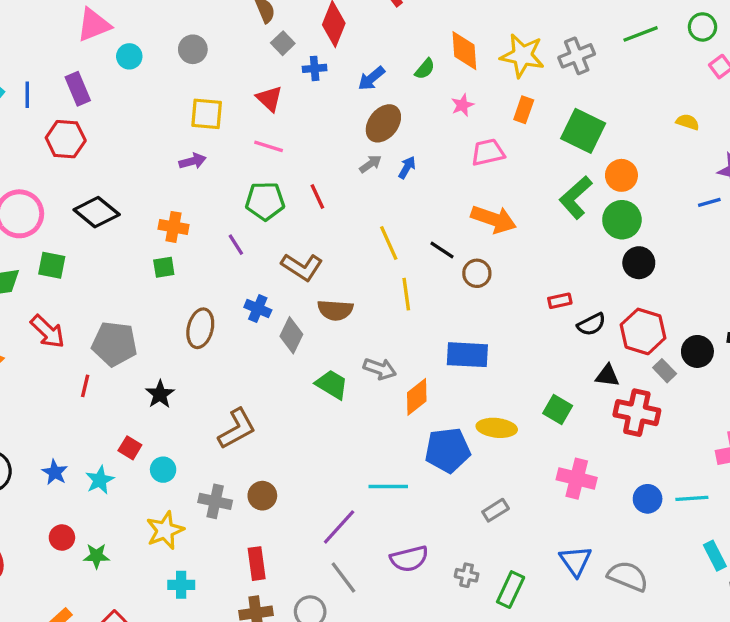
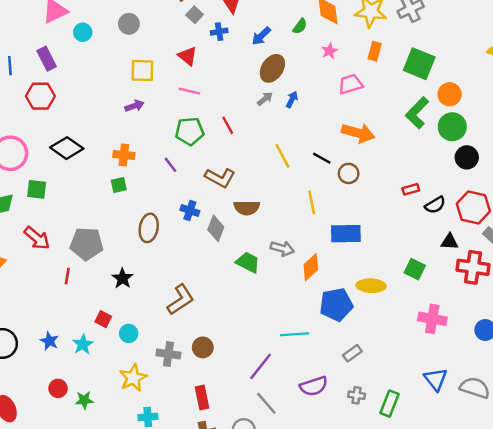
yellow line: (406, 294) -> (312, 202), moved
gray rectangle: (496, 510) -> (352, 353), moved

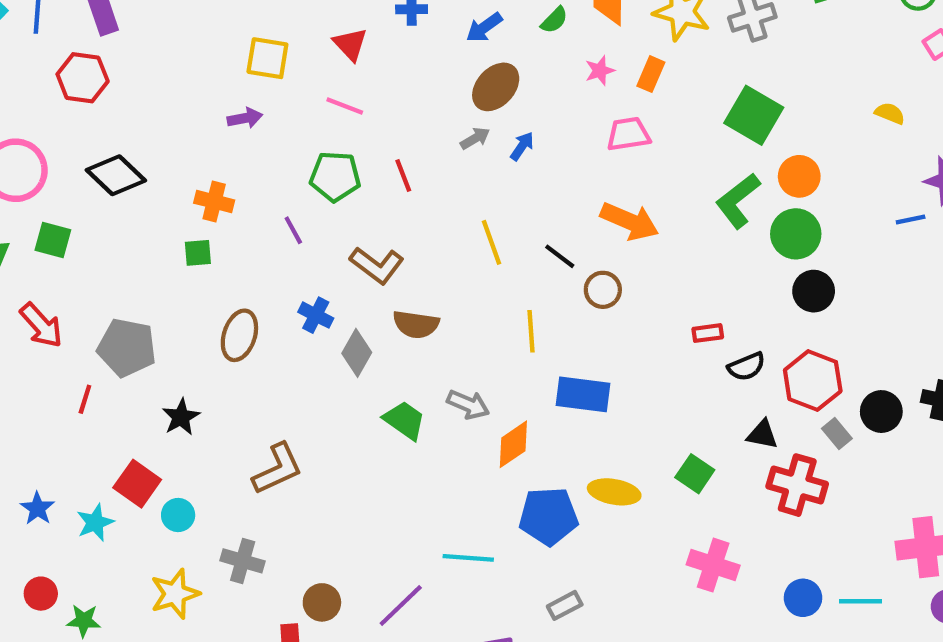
orange rectangle: (375, 51) -> (651, 74), moved
red square: (103, 319) -> (137, 484), size x1.5
brown circle: (203, 347) -> (322, 602), moved

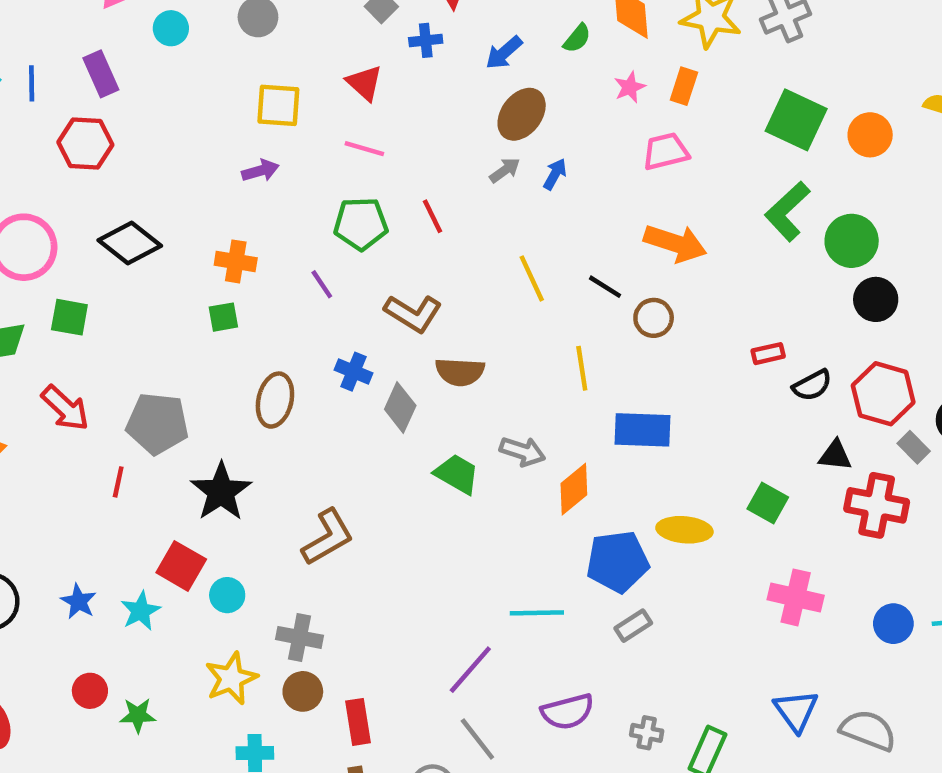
orange circle: (799, 176) -> (870, 135), moved
black star: (181, 417) -> (221, 492), size x1.5
brown circle: (322, 602) -> (303, 691), moved
gray rectangle: (565, 605) -> (633, 626), moved

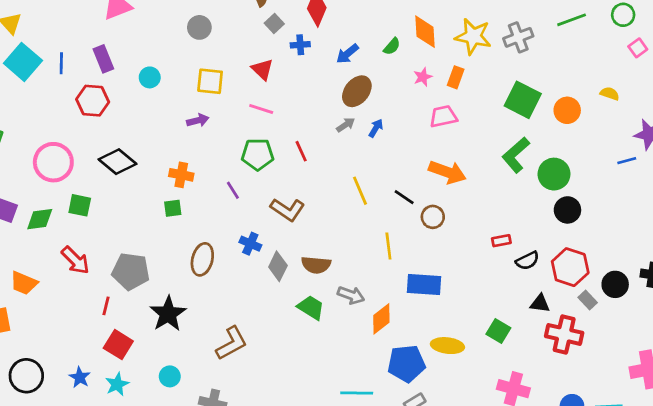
cyan circle: (171, 28) -> (150, 77), moved
brown semicircle: (460, 372) -> (316, 265), moved
red square: (181, 566) -> (118, 345), moved

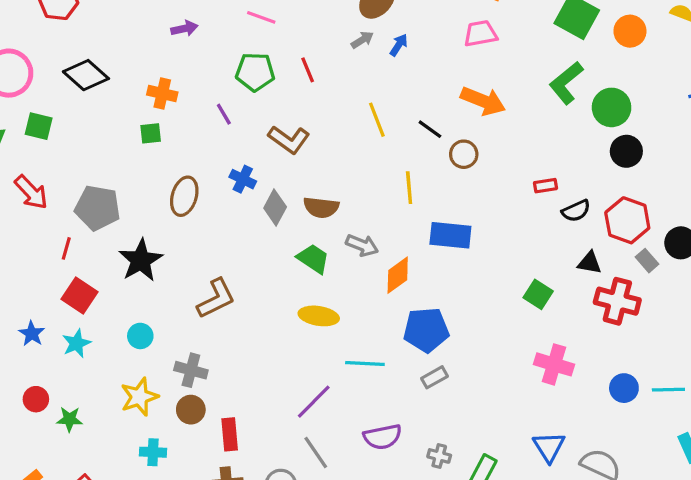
yellow ellipse: (447, 346) -> (319, 316), moved

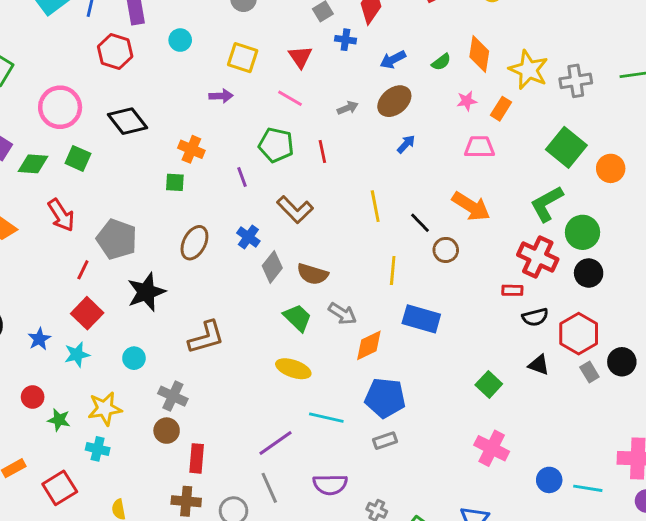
gray arrow: (362, 40) -> (348, 108), moved
red cross: (617, 301) -> (538, 257), moved
yellow star: (139, 397) -> (105, 409), moved
cyan cross: (153, 452) -> (98, 449), moved

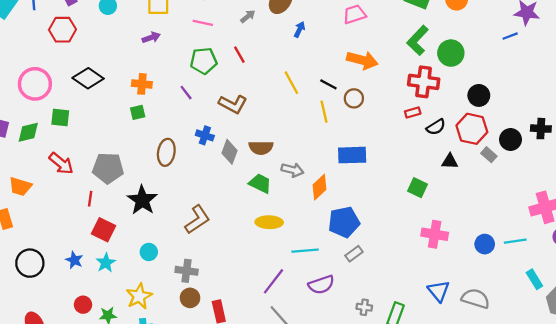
yellow line: (393, 271) -> (324, 112), moved
black circle: (589, 273) -> (479, 95), moved
purple semicircle: (330, 485) -> (321, 285), moved

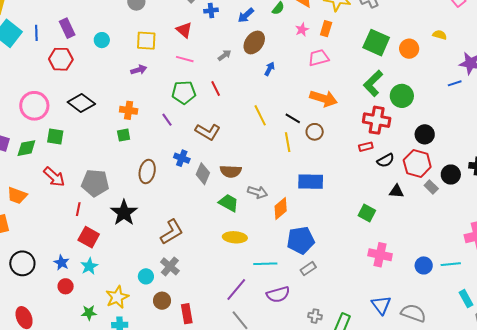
cyan circle: (149, 252) -> (146, 276), moved
gray cross: (187, 271) -> (170, 266), moved, turned 30
red circle: (83, 305) -> (66, 286), moved

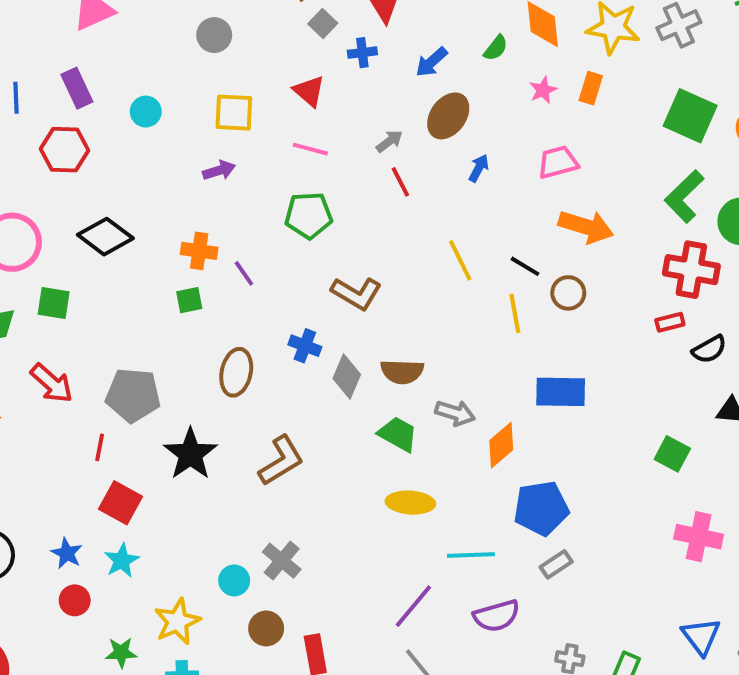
pink trapezoid: (319, 58) -> (558, 162), moved
red line: (216, 89) -> (400, 182), moved
purple line: (167, 120) -> (244, 273), moved
brown L-shape: (172, 232) -> (281, 461), moved

